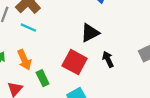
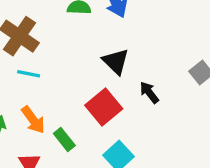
black triangle: (90, 33) -> (116, 61), turned -36
red square: (75, 62) -> (104, 107), turned 35

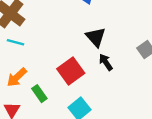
black triangle: (116, 61) -> (96, 37), moved
orange arrow: (33, 120) -> (17, 77), turned 80

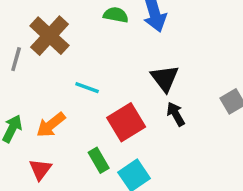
cyan line: (15, 42) -> (87, 88), moved
green rectangle: (39, 94) -> (99, 160), moved

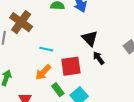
red square: (126, 122) -> (71, 66), turned 30
orange arrow: (51, 125) -> (43, 72), moved

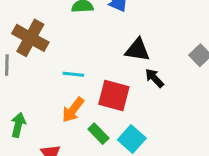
black triangle: (90, 38) -> (137, 50), turned -30
red square: (71, 66) -> (114, 95), turned 30

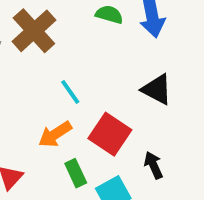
cyan line: (73, 74) -> (70, 92), turned 30
black arrow: (154, 78) -> (153, 165), moved

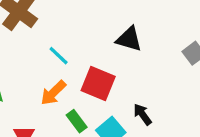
black arrow: (153, 165) -> (143, 114), moved

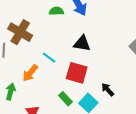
black triangle: (129, 39) -> (82, 43), moved
orange arrow: (53, 93) -> (30, 73), moved

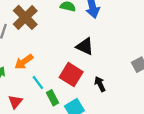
cyan line: (49, 58) -> (38, 82), moved
black arrow: (108, 90) -> (100, 84), moved

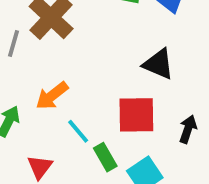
red square: (71, 75) -> (136, 115), turned -30
black arrow: (100, 84) -> (188, 129), turned 48

